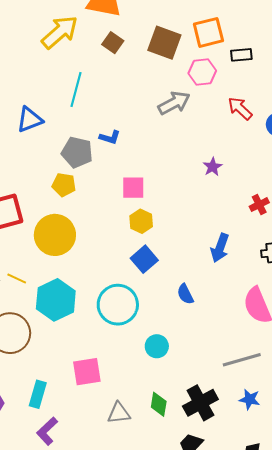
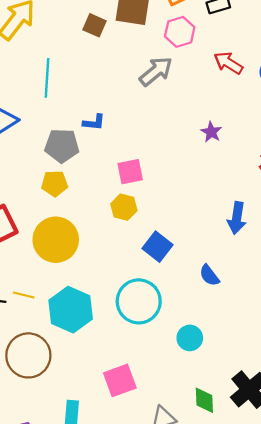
brown square: (113, 43) -> (95, 25), moved
yellow hexagon: (141, 221) -> (124, 207), moved

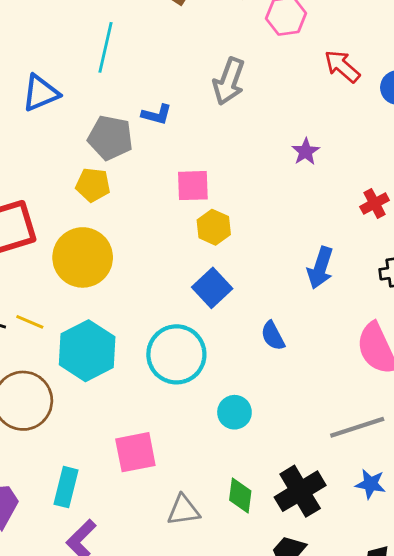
gray arrow: (156, 71) -> (229, 81), moved, turned 140
yellow hexagon: (124, 207) -> (214, 227), moved

